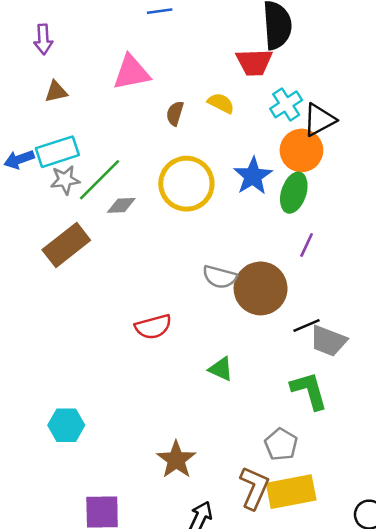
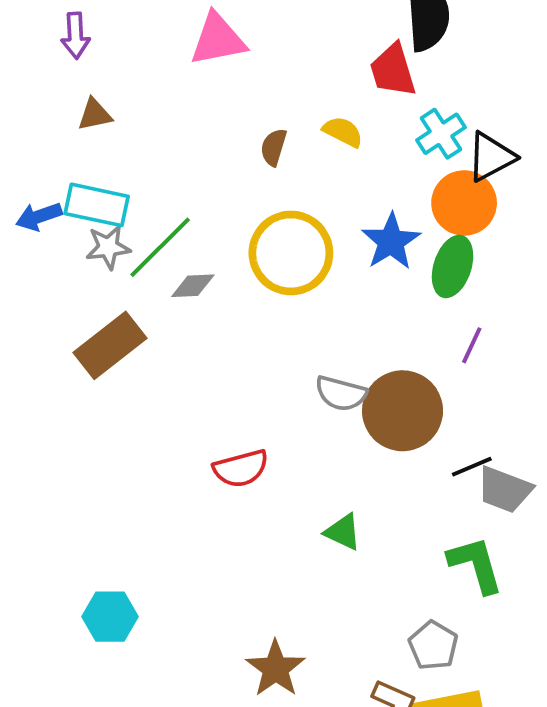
red trapezoid: (254, 62) -> (393, 70), turned 75
pink triangle: (131, 72) -> (218, 39), moved
cyan rectangle: (57, 152) -> (97, 205), turned 30

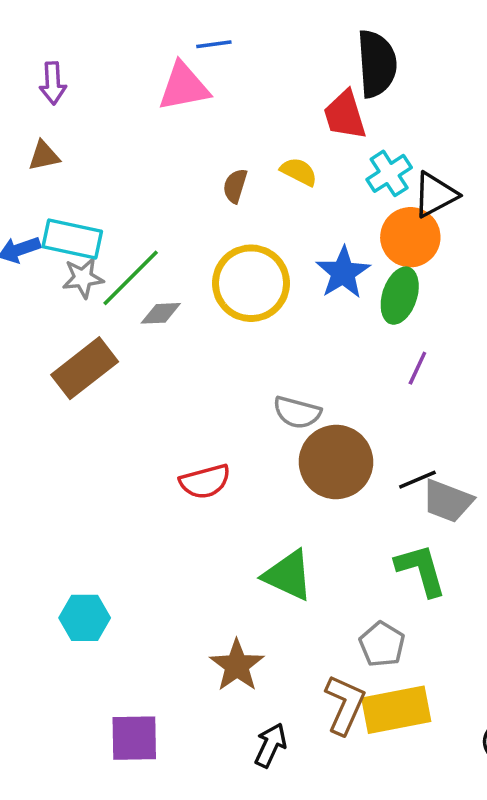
brown triangle: (95, 114) -> (44, 156), moved
brown circle: (403, 411) -> (336, 462), moved
green triangle: (343, 532) -> (288, 575), moved, size x1.5

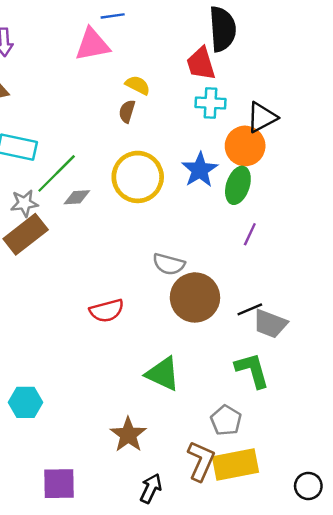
yellow semicircle: (299, 172) -> (138, 85), moved
cyan cross: (389, 173) -> (210, 103), moved, turned 36
gray star: (83, 278) -> (24, 203), moved

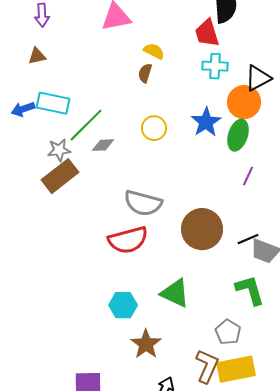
yellow circle: (138, 177) -> (154, 128), size x0.6
gray semicircle: (169, 264) -> (143, 203), moved, size x1.4
red semicircle: (107, 311) -> (128, 240), size x1.4
cyan hexagon: (26, 402) -> (123, 305), moved

